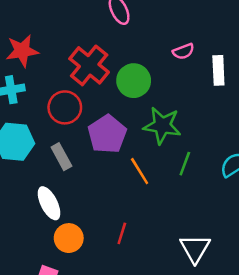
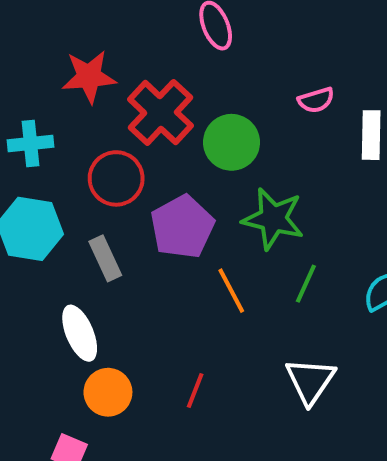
red star: (22, 51) -> (89, 77), moved
white triangle: (195, 248) -> (310, 381), moved

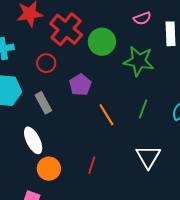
red circle: (116, 178) -> (46, 63), size x0.7
green star: (273, 219) -> (139, 61), moved
purple pentagon: (182, 227) -> (80, 85), size x0.7

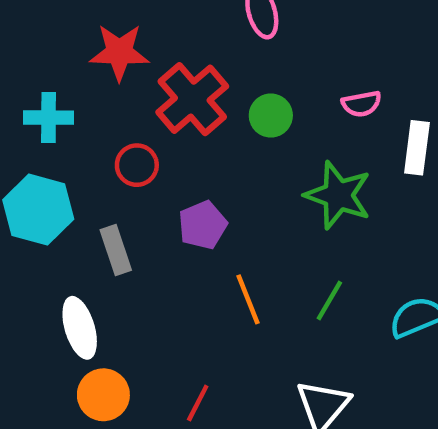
green circle: (102, 42) -> (271, 116), moved, size x0.7

